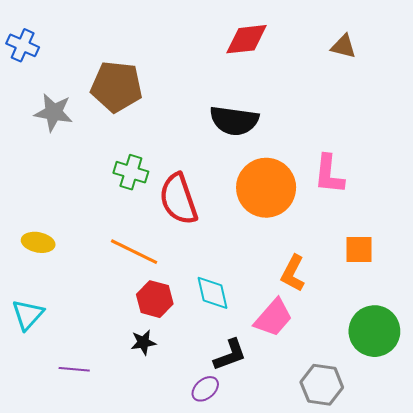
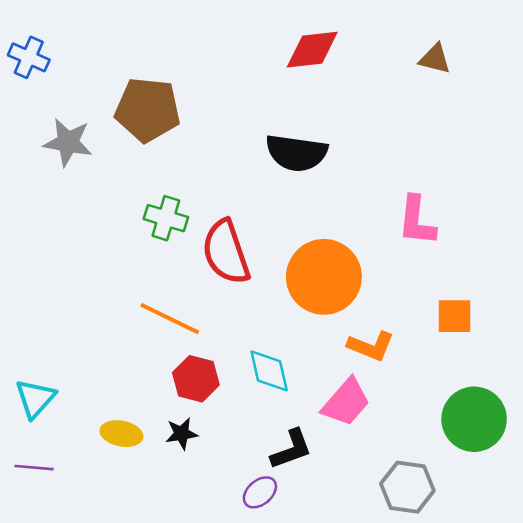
orange circle: (266, 188) -> (324, 277), moved
yellow ellipse: (38, 242) -> (121, 434), moved
orange L-shape: (293, 273) -> (371, 346), turned -96
purple line: (74, 369) -> (34, 468), moved

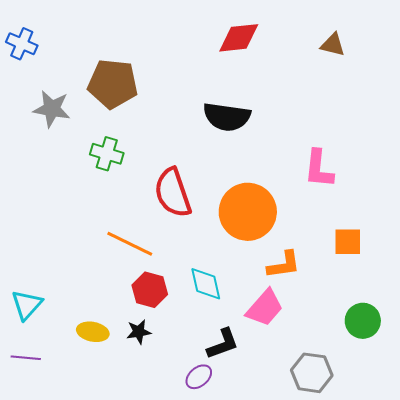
green cross: (166, 218) -> (107, 154), moved
orange L-shape: (371, 346) -> (284, 265), turned -30
green circle: (474, 419) -> (363, 321), size x0.7

